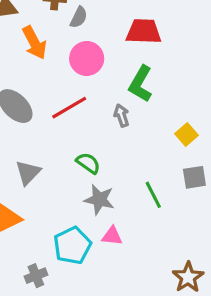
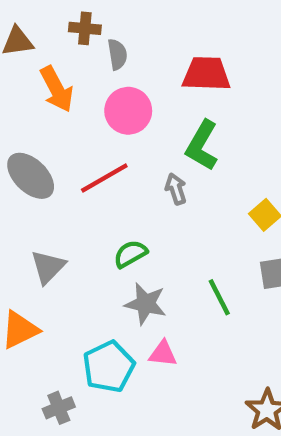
gray semicircle: (79, 17) -> (117, 54), turned -35
green semicircle: (88, 163) -> (130, 254), turned -65

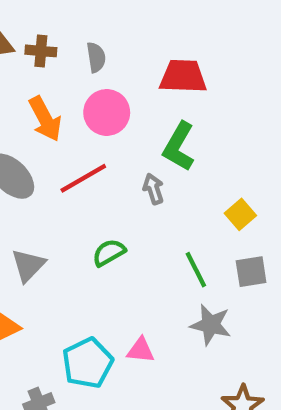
brown cross: (85, 28) -> (41, 51), moved
orange arrow: (57, 89) -> (45, 119), moved
green line: (219, 297) -> (196, 270), moved
gray star: (146, 304) -> (211, 325), moved

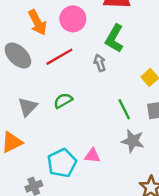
green semicircle: (109, 253) -> (63, 101), moved

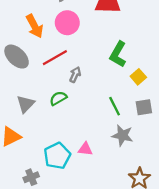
green L-shape: (114, 38) -> (118, 54), moved
gray arrow: (100, 63) -> (75, 75), moved, turned 42

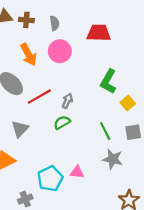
red line: (55, 58) -> (39, 97), moved
green semicircle: (58, 98) -> (62, 122), moved

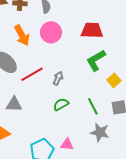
red trapezoid: (99, 33) -> (92, 30), moved
green L-shape: (108, 81) -> (96, 60), turned 30
green semicircle: (62, 122) -> (61, 104), moved
gray triangle: (20, 129) -> (14, 104), turned 48

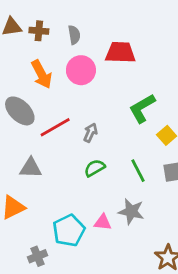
red trapezoid: (92, 30) -> (120, 53), moved
gray star: (100, 132) -> (131, 211), moved

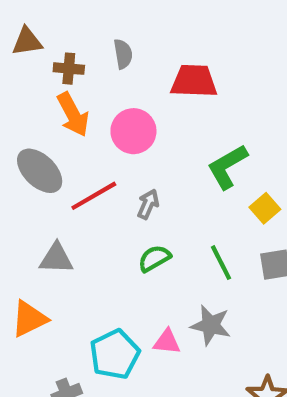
brown cross: (39, 31) -> (69, 69), moved
pink circle: (81, 70) -> (133, 131), moved

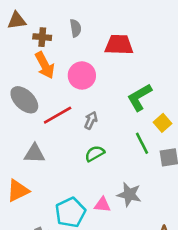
green line: (221, 263) -> (142, 143), moved

